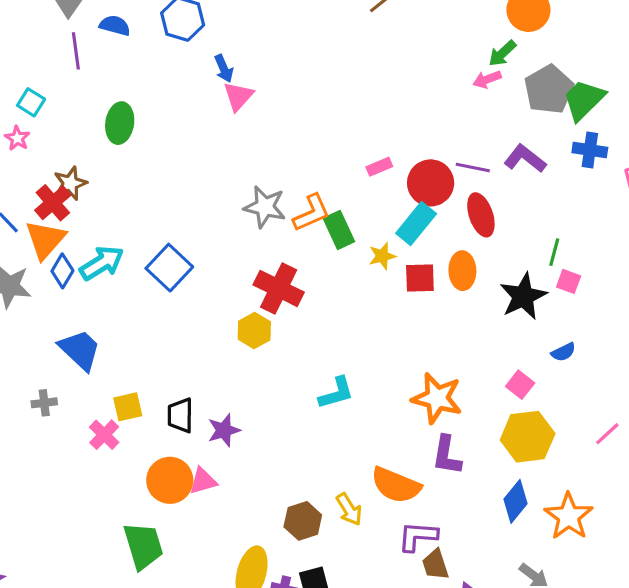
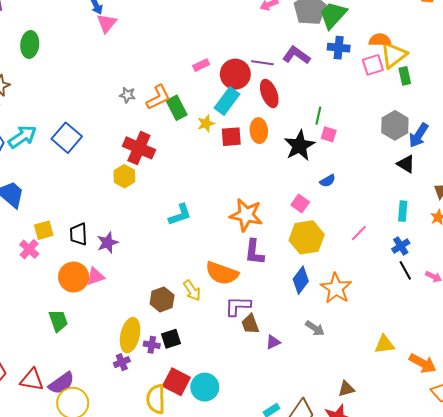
gray star: (265, 207) -> (127, 95), size x0.6
green trapezoid: (143, 546) -> (58, 321), size x0.7

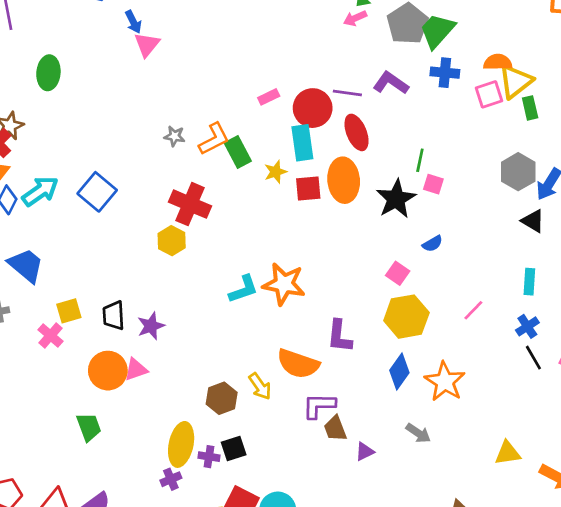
cyan rectangle: (227, 101) -> (302, 143), turned -44
orange ellipse: (259, 131) -> (344, 180), size x1.4
orange star: (246, 215) -> (284, 284), moved

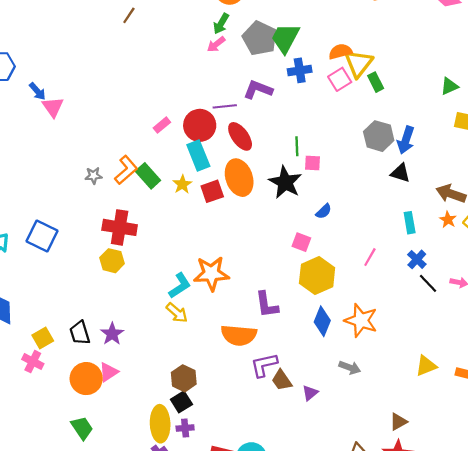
yellow arrow: (260, 386) -> (177, 313), moved
black square: (234, 449) -> (181, 402), moved

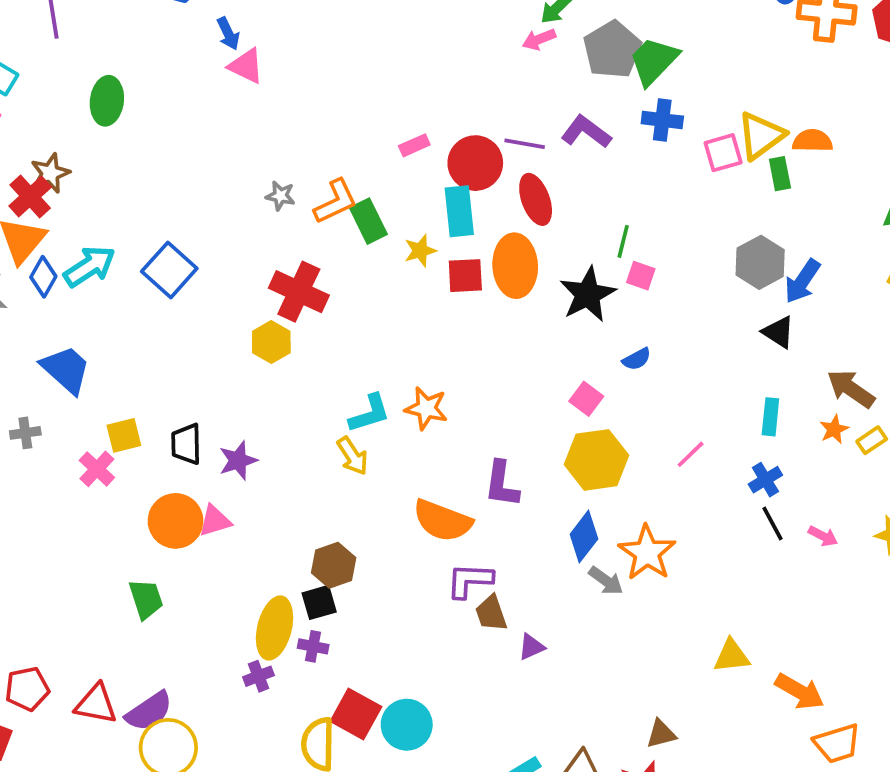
orange semicircle: (340, 52) -> (812, 141), moved
pink triangle: (53, 107) -> (246, 66), turned -45
orange star: (211, 274) -> (426, 408), size x0.7
gray arrow: (350, 367) -> (606, 581), moved

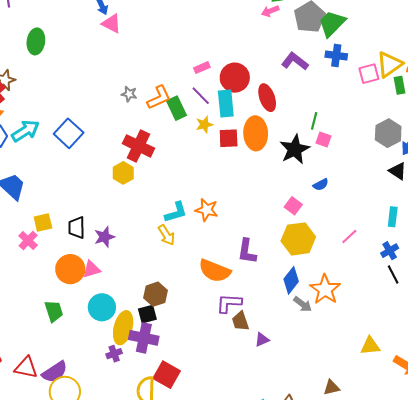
purple line: (525, 144) -> (201, 96), moved, turned 35
purple cross: (313, 646) -> (144, 338), size x1.8
cyan circle: (407, 725) -> (102, 307), moved

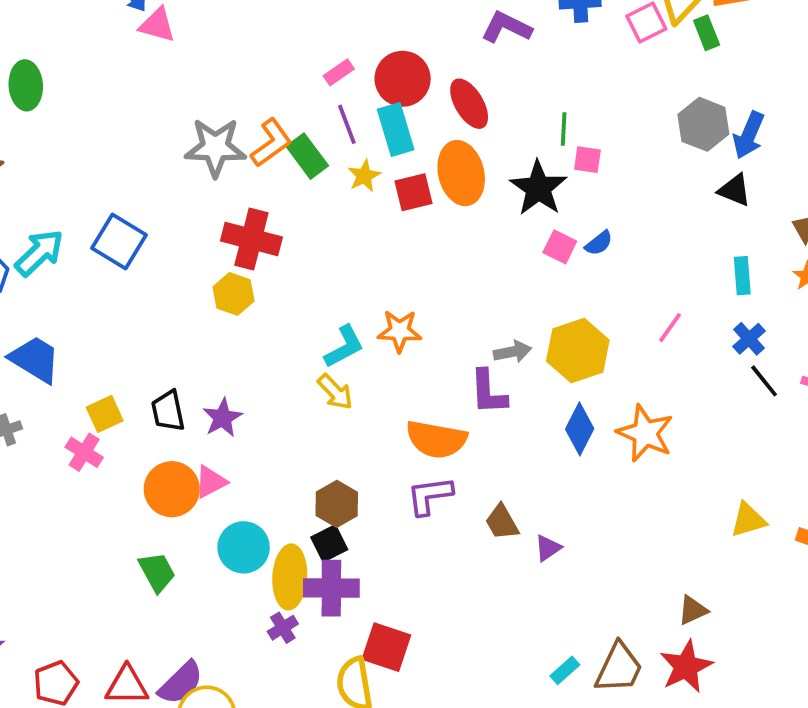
gray star: (129, 94) -> (215, 147), size x2.0
purple line: (201, 96) -> (347, 124), turned 35
pink square: (293, 206) -> (560, 247), moved
purple L-shape: (229, 303) -> (430, 496), moved
gray arrow: (303, 304) -> (513, 352), moved, turned -36

